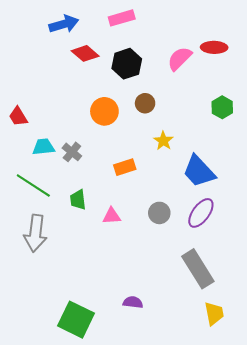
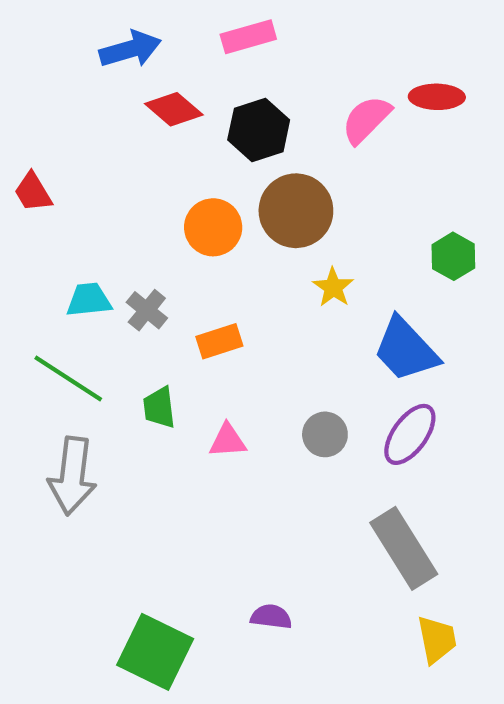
brown circle: (145, 103) -> (296, 211), size x1.8
green hexagon: (222, 107) -> (453, 256), moved
red trapezoid: (18, 116) -> (33, 192), moved
orange rectangle: (125, 167) -> (219, 341), moved

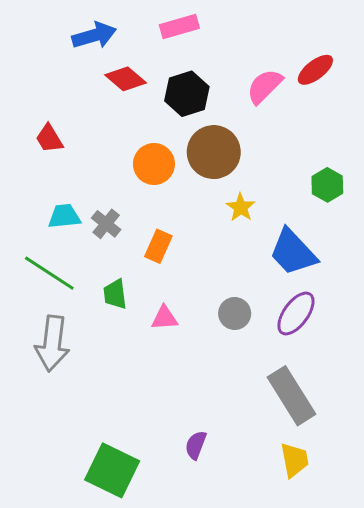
red ellipse: (437, 97) -> (315, 70), turned -39
red trapezoid: (33, 192) -> (49, 139), moved
orange rectangle: (219, 341) -> (158, 246), turned -48
purple semicircle: (271, 617) -> (196, 445), turned -76
yellow trapezoid: (437, 639) -> (294, 460), moved

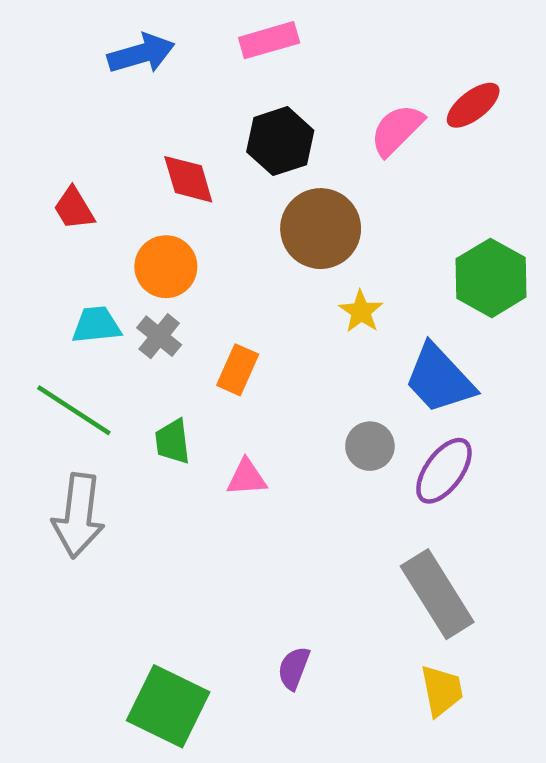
red diamond: (126, 79) -> (188, 179), moved, turned 33
orange circle: (154, 164) -> (166, 267), moved
green hexagon: (327, 185) -> (491, 278), size x1.5
gray circle: (235, 313) -> (370, 446), moved

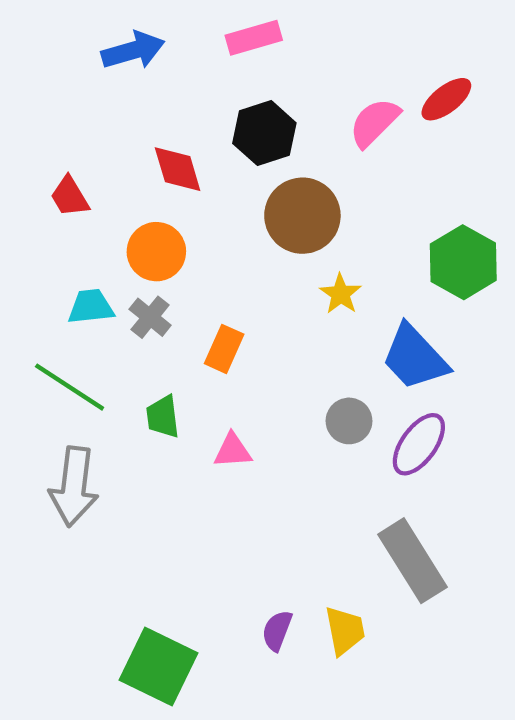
yellow trapezoid: (442, 691) -> (345, 631), moved

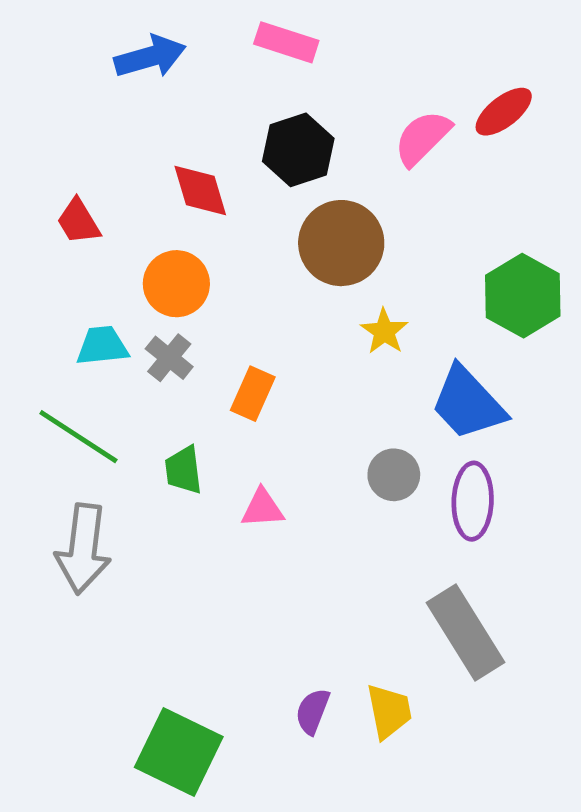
pink rectangle: (254, 38) -> (286, 42), turned 34
purple ellipse: (419, 444) -> (473, 501), turned -34

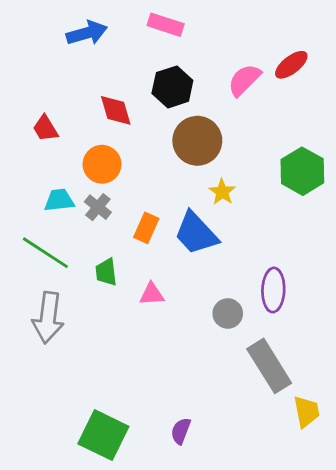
blue trapezoid: (468, 403) -> (196, 233), moved
gray circle: (394, 475) -> (228, 313), moved
purple semicircle: (313, 711) -> (181, 431), moved
yellow trapezoid: (389, 711) -> (306, 412), moved

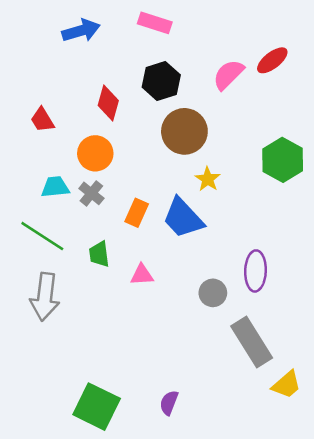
red diamond: (116, 110) -> (108, 103), turned 32
yellow trapezoid: (306, 412) -> (286, 385), turned 60

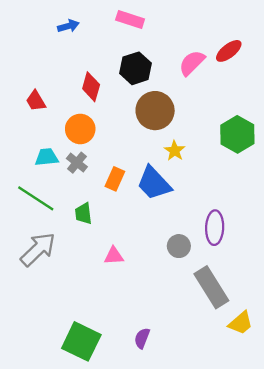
blue arrow: (81, 31) -> (68, 26), size x0.7
pink triangle: (142, 275) -> (114, 256), moved
gray arrow: (45, 297) -> (38, 249), turned -141

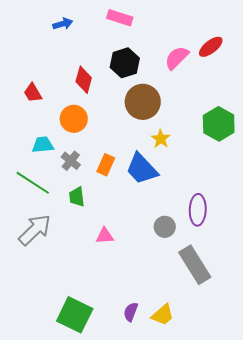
gray cross: (77, 163) -> (71, 161), moved
yellow trapezoid: (241, 323) -> (163, 315), moved

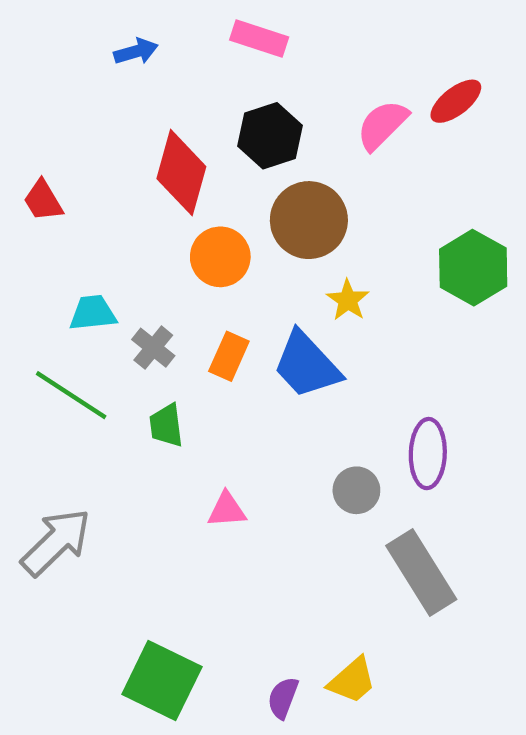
red diamond: (84, 80) -> (181, 173), size x1.4
red trapezoid: (33, 93) -> (43, 201), moved
orange circle: (74, 119) -> (220, 257), moved
gray arrow: (35, 230) -> (56, 542), moved
purple semicircle: (131, 312) -> (283, 698), moved

